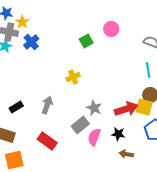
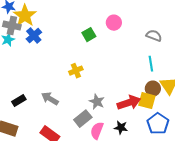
yellow star: (22, 22) -> (25, 16), size x1.6
gray arrow: (47, 105) -> (50, 99), turned -78

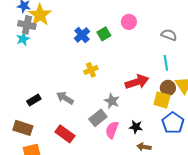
blue cross: (34, 36) -> (82, 35), moved
red arrow: (129, 103) -> (137, 82), moved

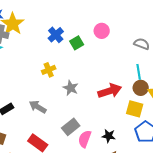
blue cross: (82, 35) -> (56, 35), moved
yellow cross: (91, 70) -> (49, 70), moved
brown circle: (168, 88) -> (141, 88), moved
gray star: (112, 101) -> (71, 88), moved

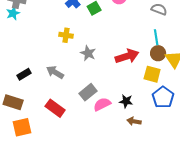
yellow cross: (49, 70) -> (66, 35), turned 32
pink semicircle: (85, 139) -> (102, 104), turned 42

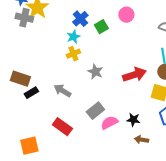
cyan star: (13, 13) -> (73, 37), moved
yellow cross: (66, 35) -> (73, 54), turned -32
brown rectangle: (13, 102) -> (20, 79), moved

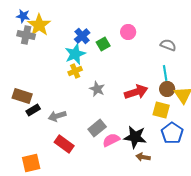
cyan star: (73, 37) -> (75, 54), size x1.5
gray arrow: (62, 91) -> (57, 116), moved, turned -48
black star: (133, 120) -> (135, 137), size x1.6

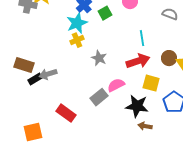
cyan line: (165, 73) -> (142, 38), moved
yellow square: (161, 110) -> (151, 83), moved
gray arrow: (57, 116) -> (48, 74), moved
pink semicircle: (111, 140) -> (116, 85), moved

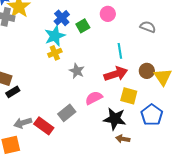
gray arrow: (48, 74) -> (23, 123), moved
gray rectangle: (99, 97) -> (67, 113), moved

